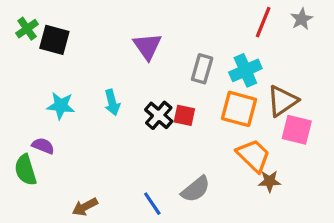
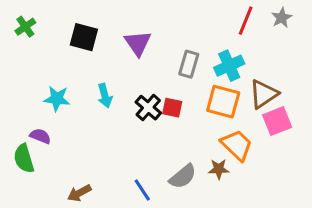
black square: (54, 40) -> (84, 37), moved
pink square: (297, 130) -> (277, 121), turned -36
brown star: (269, 181) -> (219, 169), moved

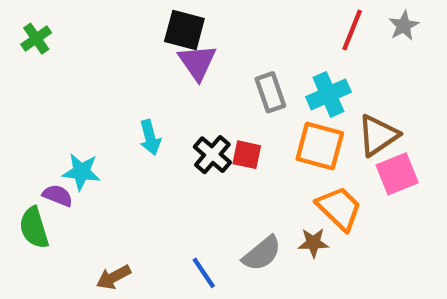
black square: (84, 37) -> (184, 30), moved
gray rectangle: (189, 64) -> (270, 92), turned -35
cyan star: (57, 99) -> (81, 172), moved

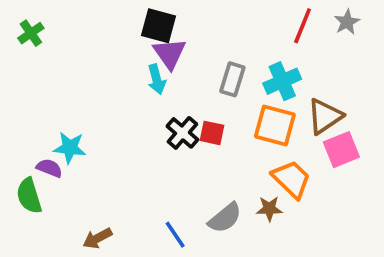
gray rectangle: (270, 92) -> (232, 79), turned 36
cyan arrow: (150, 137) -> (157, 79), moved

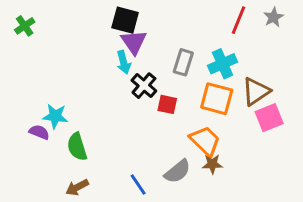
black cross: (182, 133) -> (144, 86), moved
orange trapezoid: (291, 179) -> (205, 141), moved
green semicircle: (29, 196) -> (77, 147), moved

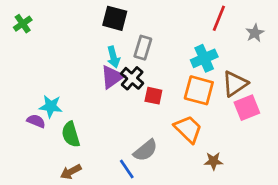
gray star: (273, 17) -> (255, 33), moved
purple triangle: (134, 42) -> (112, 77), moved, turned 30
gray rectangle: (183, 62) -> (143, 48), moved
brown star: (212, 164) -> (213, 161), moved
gray semicircle: (177, 171) -> (145, 150), moved

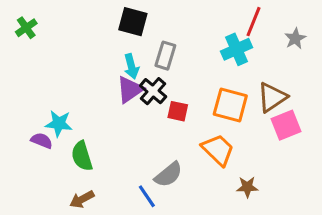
cyan cross: (204, 58) -> (236, 49), moved

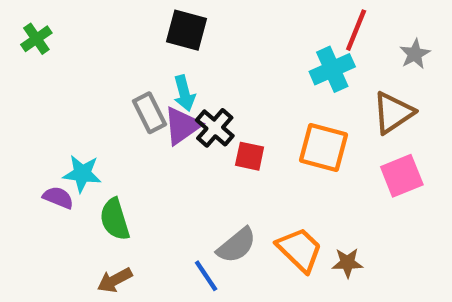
gray rectangle: (165, 56) -> (150, 113), moved, turned -44
brown triangle: (272, 97) -> (393, 113), moved
orange trapezoid: (218, 150) -> (300, 250), moved

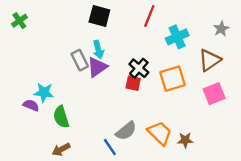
red line: (356, 30) -> (149, 16), moved
black cross: (215, 128) -> (139, 68), moved
orange square: (323, 147) -> (172, 79), turned -32

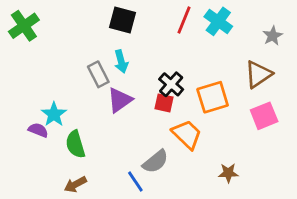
green cross: (19, 21) -> (24, 26), size x1.5
cyan cross: (177, 37) -> (218, 21), moved, turned -30
purple triangle: (97, 67) -> (120, 100), moved
cyan star: (44, 93) -> (54, 114), turned 30
orange trapezoid: (160, 133) -> (187, 134), moved

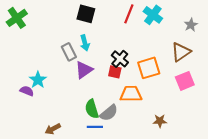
orange trapezoid: (187, 134) -> (131, 94), turned -45
green semicircle: (75, 144) -> (92, 109), moved
blue line: (135, 182) -> (95, 127), turned -56

